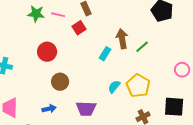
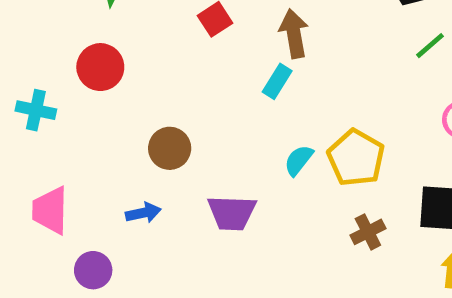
brown arrow: (122, 39) -> (294, 34), moved
green line: (142, 47) -> (430, 46), moved
red circle: (47, 52) -> (100, 67), moved

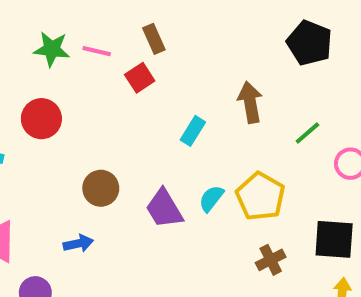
brown arrow: (294, 34) -> (250, 102), moved
green line: (430, 46) -> (307, 133), moved
purple trapezoid: (232, 213) -> (164, 209), moved, turned 57

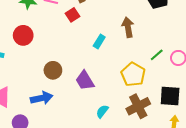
green line: (307, 133) -> (157, 55), moved
cyan semicircle: (211, 198) -> (102, 111), moved
blue arrow: (78, 243) -> (42, 98), size x1.5
brown cross: (271, 260) -> (138, 106), size x1.6

